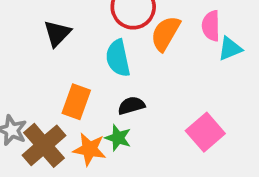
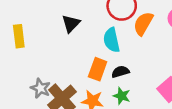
orange rectangle: (76, 102) -> (98, 69), moved
green star: (118, 138) -> (122, 96), moved

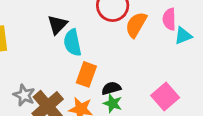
cyan semicircle: (112, 40) -> (73, 43), moved
black semicircle: (120, 72) -> (111, 88), moved

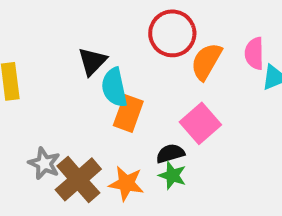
orange rectangle: (86, 74) -> (128, 113), moved
pink square: (165, 97) -> (200, 123), moved

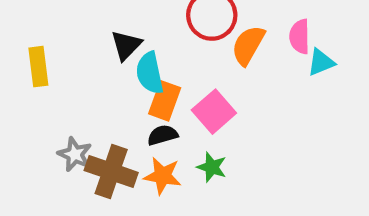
pink square: (200, 123) -> (214, 112), moved
black semicircle: (170, 153) -> (163, 135), moved
brown cross: (78, 179) -> (111, 171), turned -30

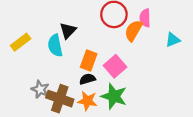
pink semicircle: (300, 37) -> (145, 18), moved
yellow rectangle: (38, 67) -> (21, 42), turned 60
cyan semicircle: (150, 73) -> (55, 46), moved
green star: (212, 167) -> (114, 96), size x1.6

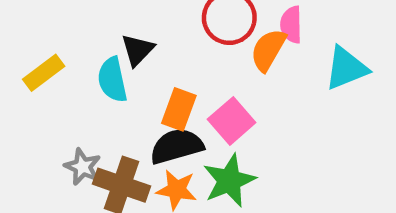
cyan triangle: (173, 40) -> (346, 68), size x1.5
black semicircle: (87, 79) -> (177, 146), size x1.6
green star: (114, 96) -> (229, 181), turned 30

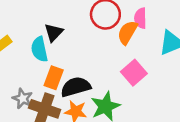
orange rectangle: (179, 109) -> (54, 78), moved
pink square: (232, 121) -> (134, 73), moved

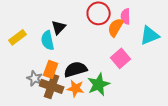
orange rectangle: (54, 78) -> (51, 69), moved

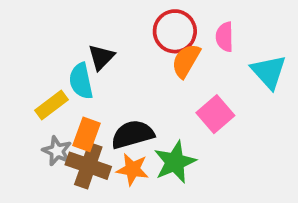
orange semicircle: (116, 27) -> (186, 61), moved
cyan triangle: (150, 35) -> (269, 72), turned -50
yellow rectangle: (18, 37) -> (52, 105), moved

